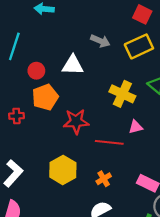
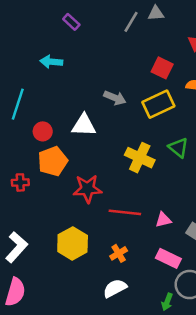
pink triangle: (136, 127) -> (163, 220), moved

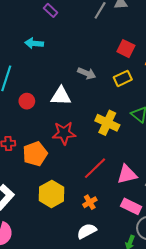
yellow rectangle: (158, 104) -> (123, 78), size x0.7
orange pentagon: (53, 161) -> (35, 154), moved
red star: (87, 189) -> (64, 133), moved
red line: (125, 212) -> (95, 168), turned -50
pink triangle: (163, 220) -> (127, 174), size x1.5

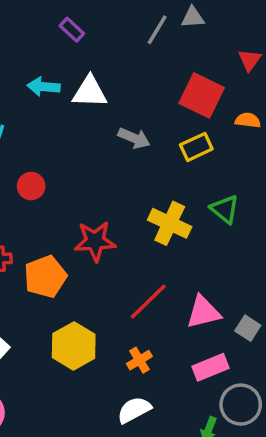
red square: (126, 49) -> (202, 95), size x1.4
white triangle: (61, 96) -> (90, 92), moved
pink rectangle: (131, 206) -> (210, 367), turned -48

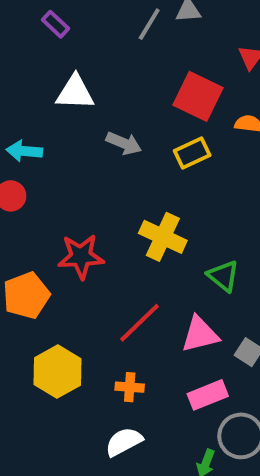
cyan arrow: (44, 87) -> (24, 151), moved
green triangle: (225, 209) -> (223, 276), moved
orange cross: (139, 360) -> (130, 387), turned 35

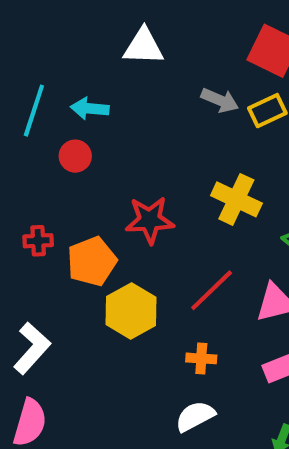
gray arrow: (124, 143) -> (220, 100), moved
yellow hexagon: (57, 372) -> (131, 311), moved

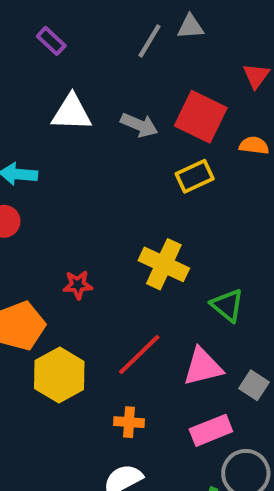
gray arrow: (220, 100) -> (139, 125), moved
red star: (150, 220) -> (78, 285), size x0.6

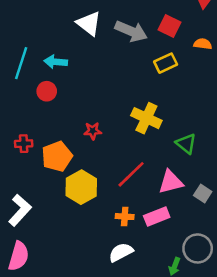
white triangle: (72, 113) -> (89, 23), turned 36
red square: (201, 117) -> (169, 26), size x0.7
gray arrow: (139, 125) -> (131, 31), size x1.4
pink rectangle: (211, 430) -> (157, 217), moved

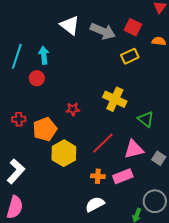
cyan arrow: (56, 62) -> (44, 55), turned 78

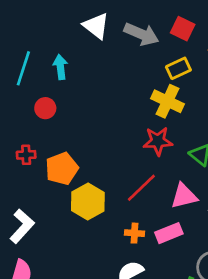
red circle: (37, 78) -> (45, 108), moved
yellow cross: (115, 99) -> (167, 101), moved
red star: (73, 109) -> (158, 141), moved, size x1.5

